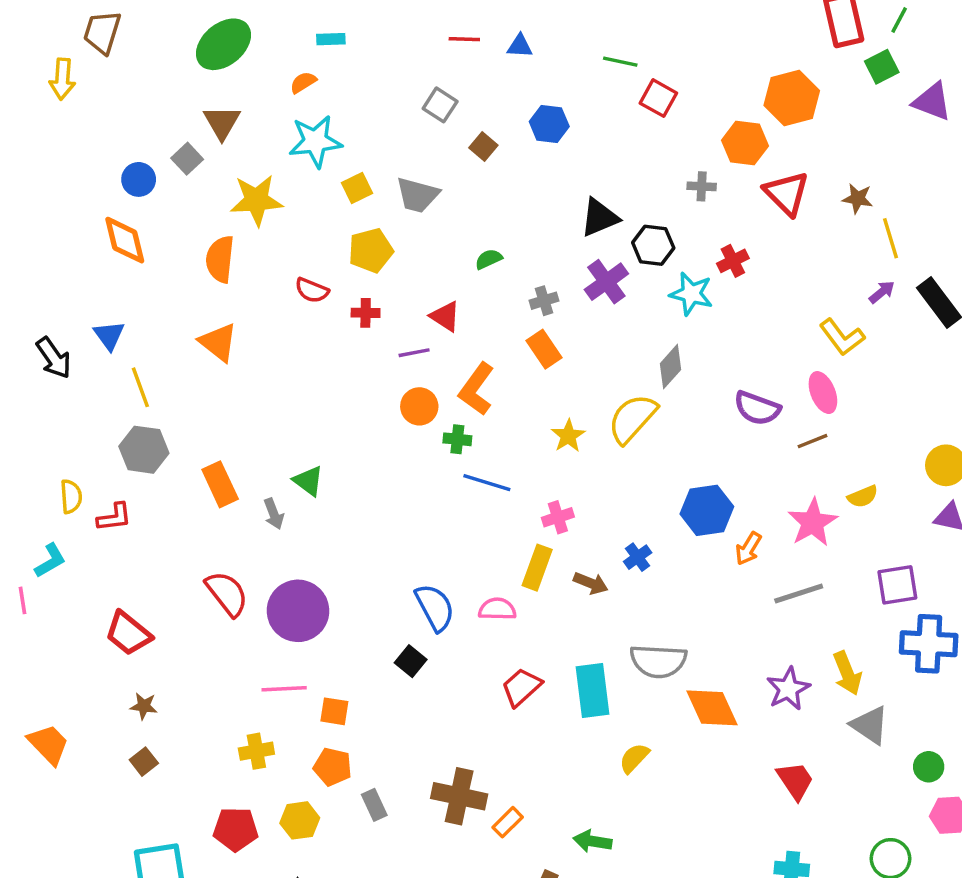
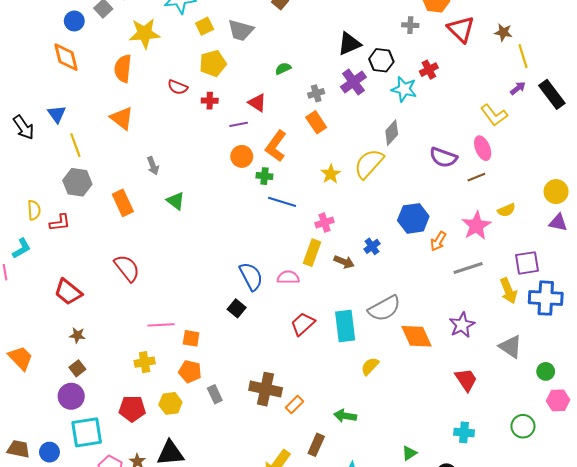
gray arrow: (274, 514) -> (153, 166), moved
purple circle: (298, 611) -> (71, 396), moved, size x0.7
gray semicircle: (658, 661) -> (384, 308), turned -32
yellow arrow: (847, 673) -> (508, 291), moved

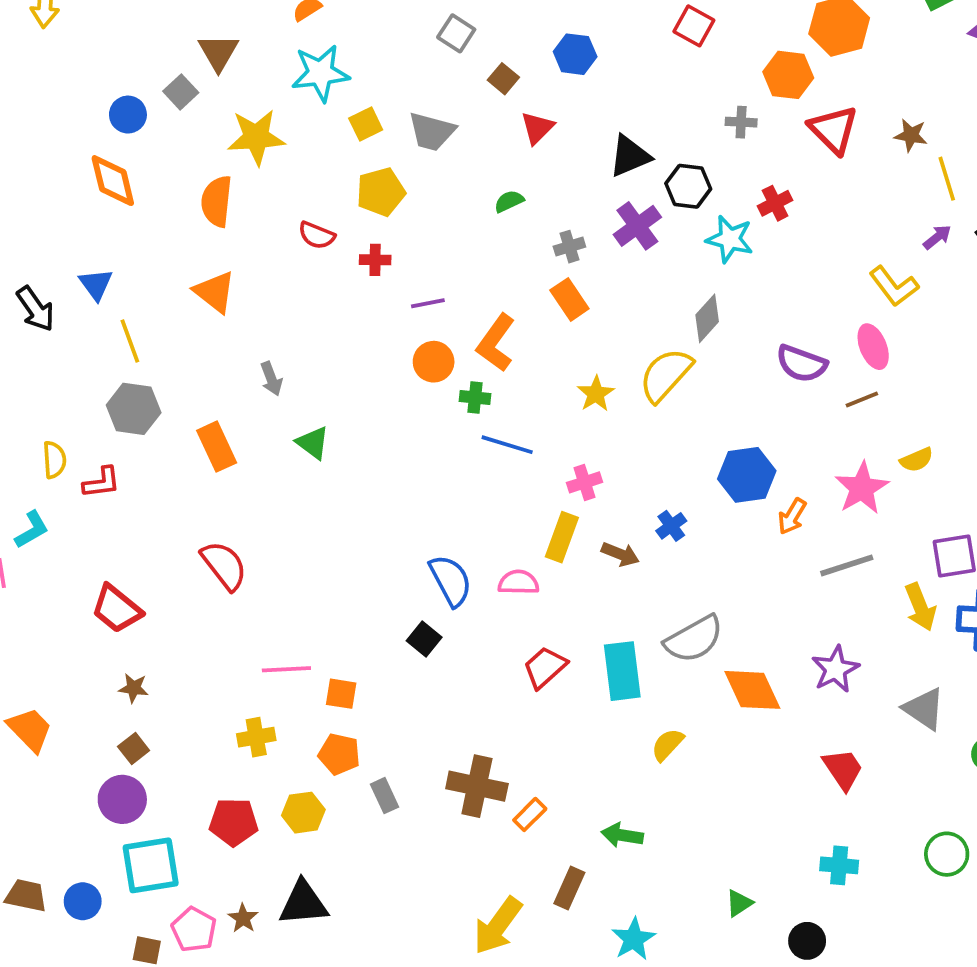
red triangle: (257, 103) -> (537, 128), moved, turned 42

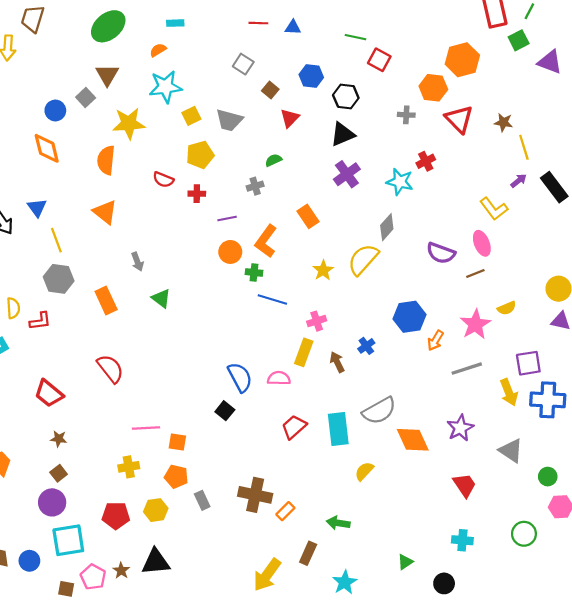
black hexagon: (688, 186) -> (346, 96), moved
gray cross: (569, 247) -> (255, 186), moved
brown arrow: (620, 554) -> (337, 362), turned -138

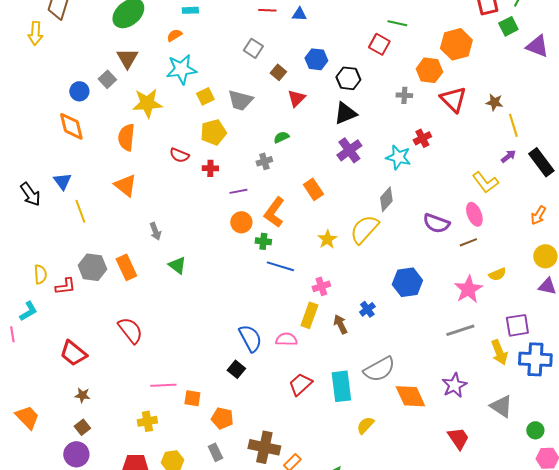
green line: (356, 37) -> (397, 23), moved
gray hexagon: (59, 279) -> (92, 267), moved
orange arrow: (435, 340) -> (538, 215), moved
orange pentagon: (176, 477) -> (222, 418), moved

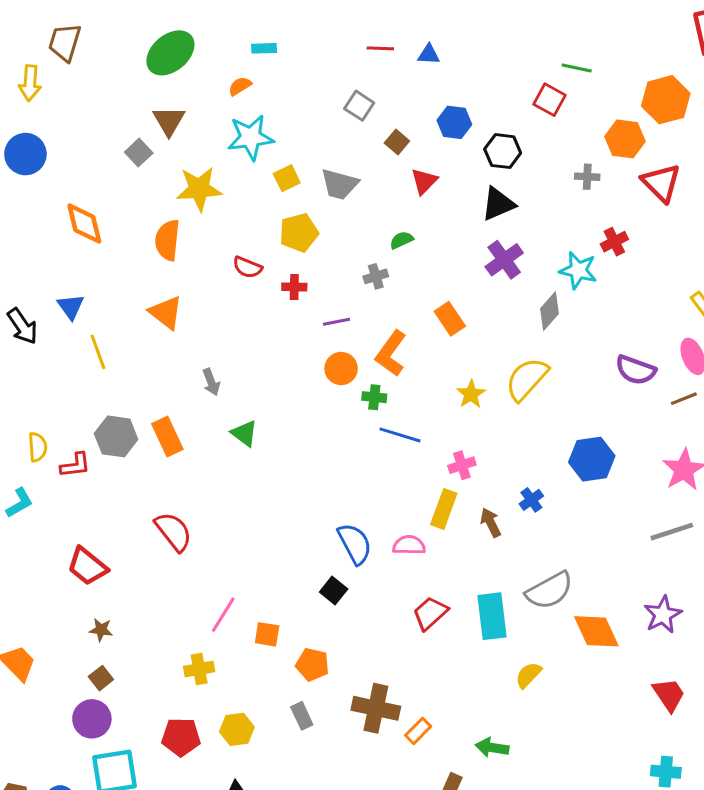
blue circle: (79, 91) -> (25, 154), moved, size x1.4
gray diamond: (386, 199) -> (549, 311), moved
pink line: (163, 385) -> (223, 615), turned -55

